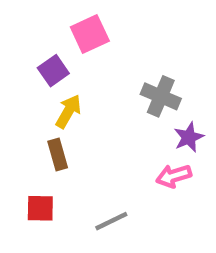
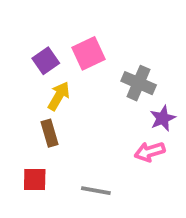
pink square: (90, 34) -> (88, 53), moved
gray line: (111, 221) -> (96, 191), turned 36

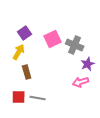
pink square: (88, 53) -> (53, 39), moved
yellow arrow: (59, 96) -> (19, 52), moved
gray line: (96, 191) -> (38, 98), moved

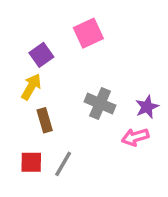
pink square: (53, 39) -> (88, 33), moved
gray cross: (75, 45) -> (100, 104), moved
gray line: (38, 98) -> (63, 164), turned -70

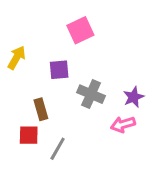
purple square: (41, 55) -> (59, 70), moved, turned 30
yellow arrow: (31, 87) -> (17, 58), moved
red square: (31, 162) -> (29, 135), moved

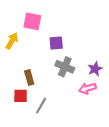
pink square: (80, 30) -> (32, 21), moved, turned 36
purple square: (59, 70) -> (56, 43), moved

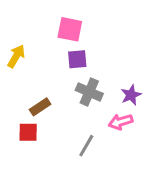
pink square: (32, 21) -> (70, 29), moved
brown rectangle: (29, 78) -> (40, 107), turned 72
gray line: (41, 106) -> (86, 146), moved

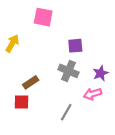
pink square: (70, 29) -> (43, 17), moved
purple square: (77, 59) -> (75, 46), moved

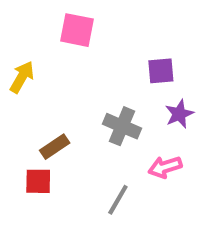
purple square: (75, 46) -> (161, 71), moved
purple star: (101, 73) -> (179, 114), moved

